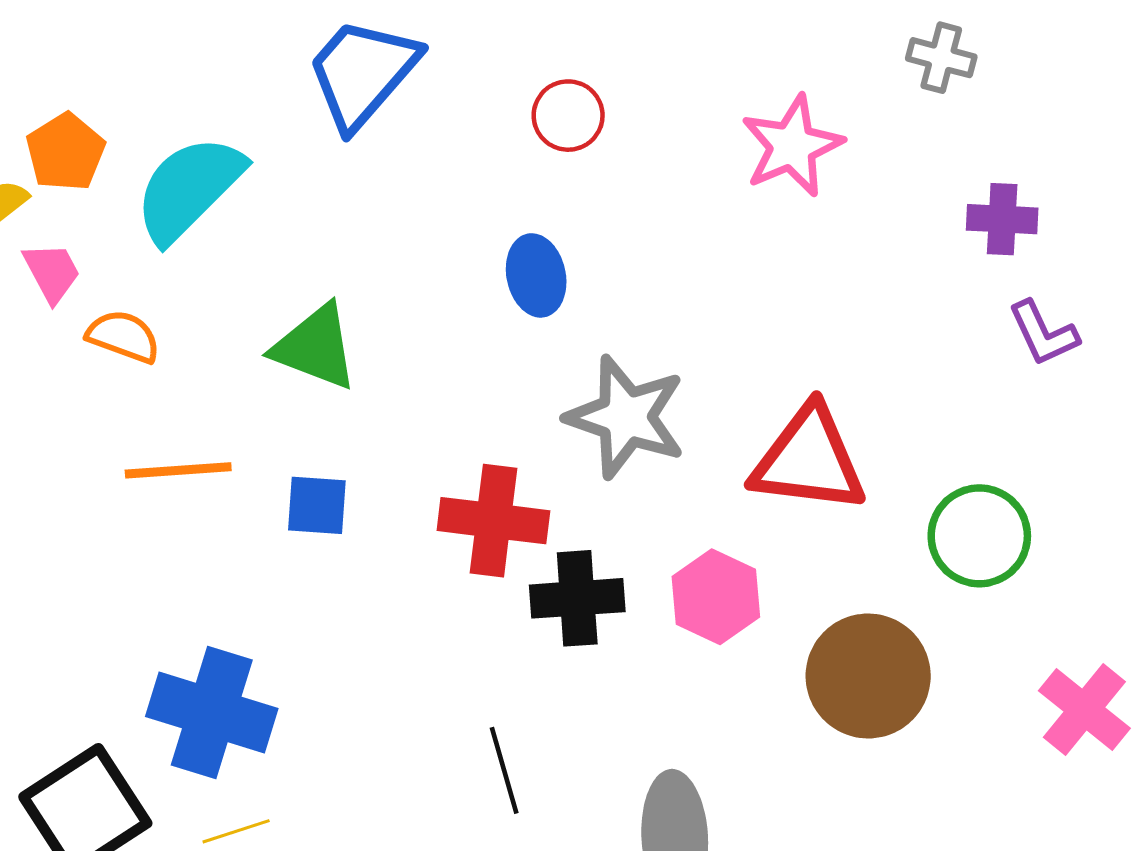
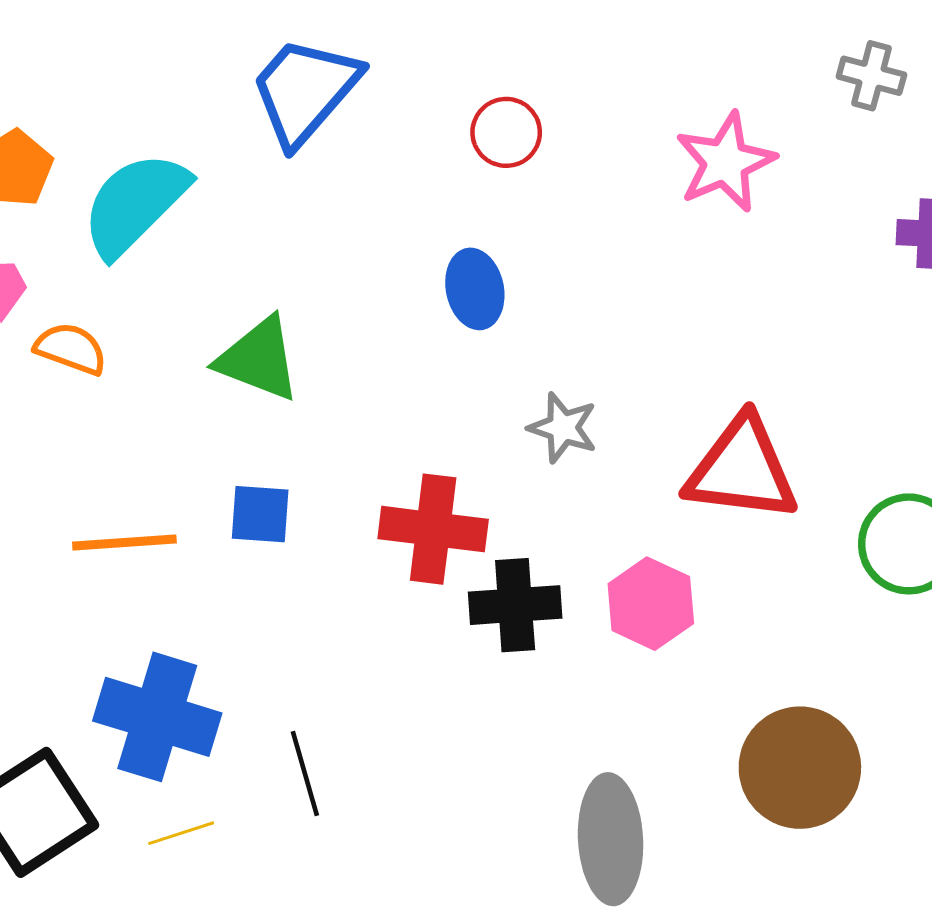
gray star: (626, 417) -> (563, 428), size x0.6
orange line: (178, 470) -> (124, 542), moved
brown circle: (868, 676) -> (800, 768), moved
black line: (504, 770) -> (305, 774), moved

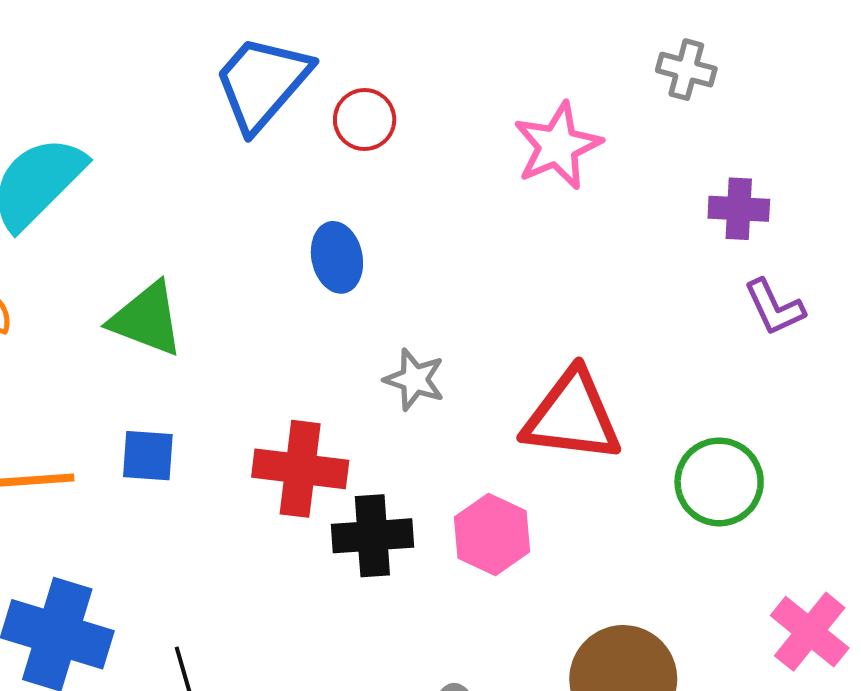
blue trapezoid: (305, 91) -> (262, 83), moved

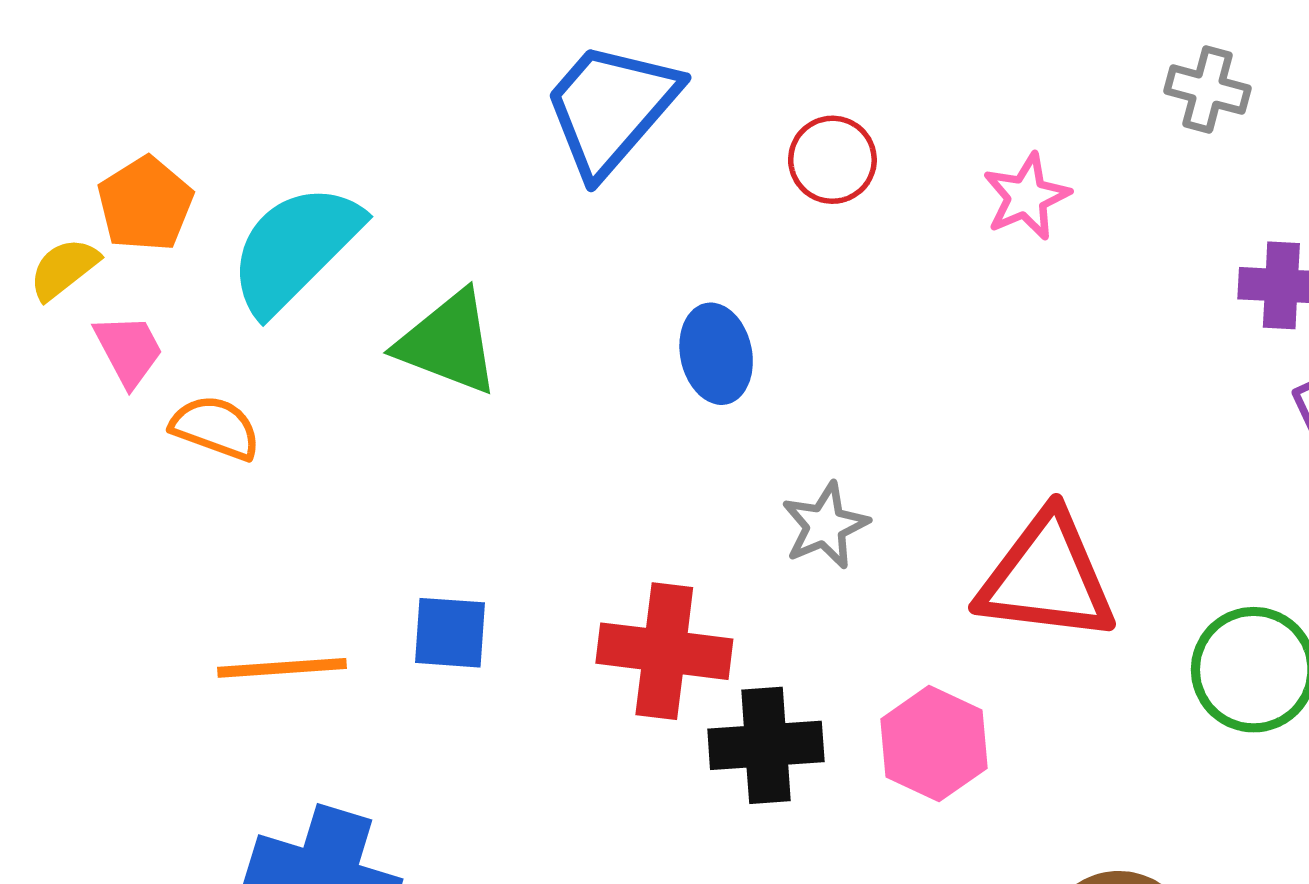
red circle: (365, 119) -> (832, 160), moved
pink star: (558, 146) -> (1026, 197), size x0.7
green triangle: (147, 319) -> (448, 343), moved
gray star: (414, 380) -> (825, 526), turned 30

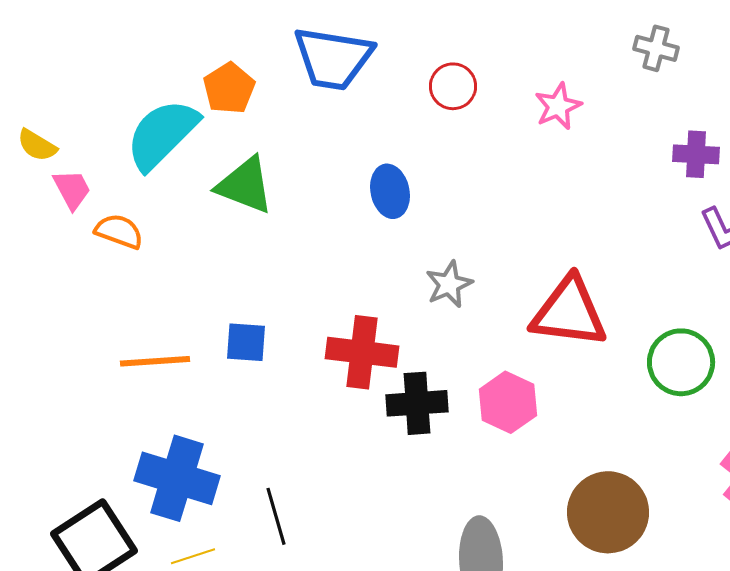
blue trapezoid: (611, 108) -> (333, 58), turned -122
orange pentagon: (145, 204) -> (229, 88), moved
yellow semicircle: (64, 269) -> (37, 145), turned -111

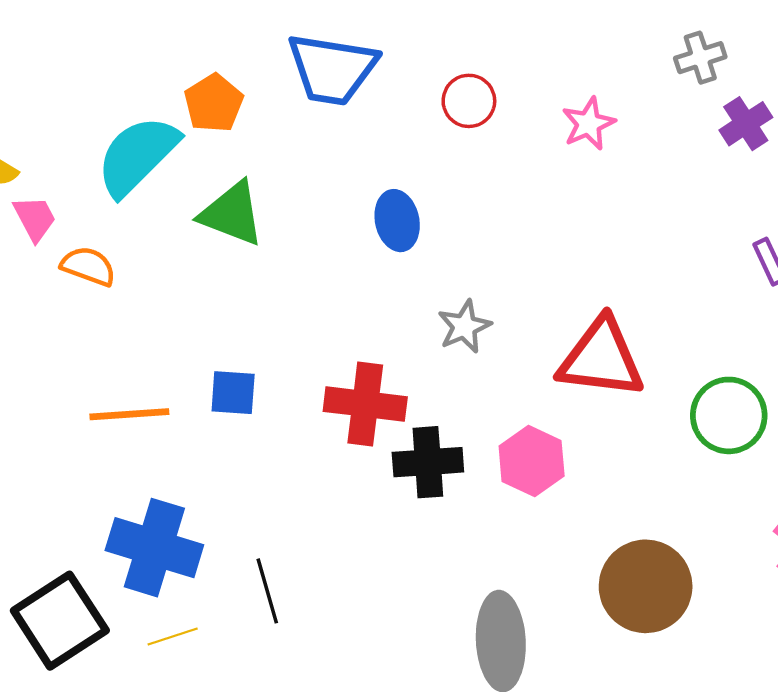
gray cross: (656, 48) -> (700, 58), turned -33
purple cross: (696, 154) -> (746, 124), moved, turned -36

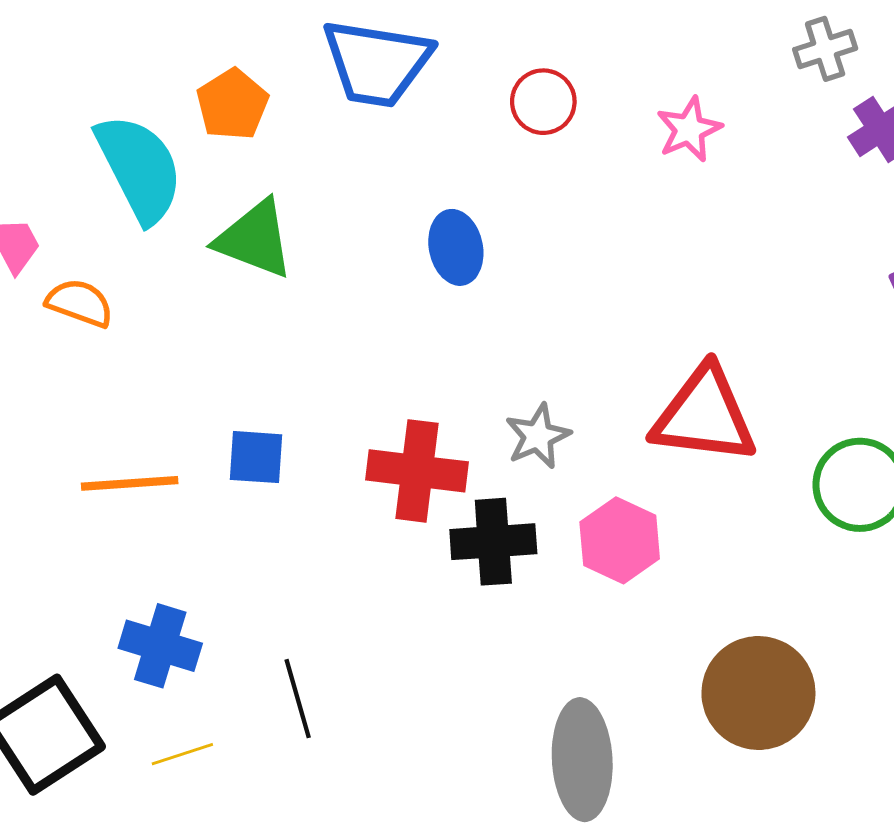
cyan semicircle: (137, 156) -> (139, 168), turned 108
gray star: (464, 327) -> (538, 436), moved
blue cross: (154, 548) -> (160, 646), size x0.7

